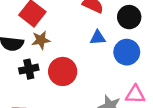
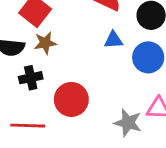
red circle: (63, 71) -> (71, 99), moved

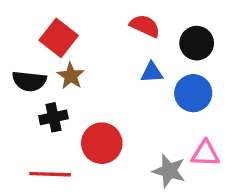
brown star: (45, 43) -> (71, 76), turned -30

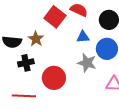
red square: (59, 38) -> (55, 17), moved
gray star: (169, 171) -> (87, 63), moved

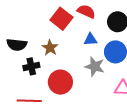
brown star: (36, 39) -> (50, 48), moved

